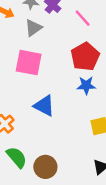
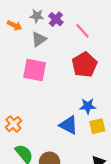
blue star: (86, 85) -> (88, 106), moved
blue triangle: (44, 106) -> (69, 125), moved

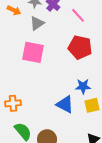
red pentagon: (85, 65) -> (80, 47), turned -30
orange cross: (13, 124) -> (13, 103), turned 35

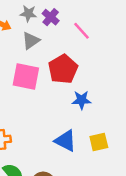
red pentagon: (80, 47) -> (63, 69), moved, turned 30
blue star: (83, 86) -> (82, 100), moved

